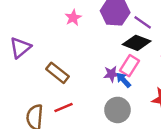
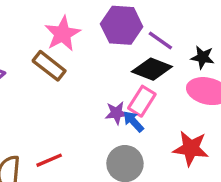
pink star: (73, 18) -> (63, 34), size x1.5
brown rectangle: (58, 73) -> (49, 66), moved

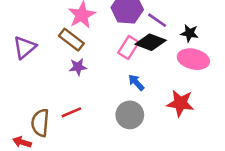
pink rectangle: (142, 101) -> (128, 47), moved
purple star: (117, 113) -> (78, 67), moved

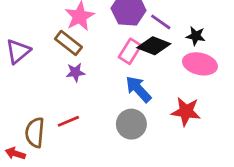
blue arrow: (136, 82) -> (138, 89), size x1.5

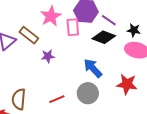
brown rectangle: (68, 43) -> (29, 35), moved
pink rectangle: (130, 51) -> (73, 27), moved, turned -36
red line: (68, 121) -> (57, 99), moved

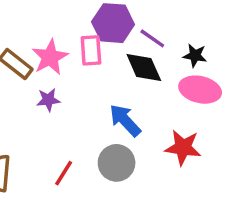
pink star: (51, 16) -> (50, 57), moved
black diamond: (104, 37) -> (144, 67), turned 45
red line: (57, 99) -> (64, 173), turned -35

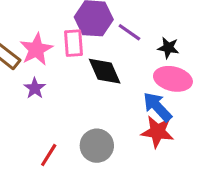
black diamond: (144, 67) -> (105, 71), moved
purple star: (48, 100) -> (35, 88), turned -30
blue arrow: (125, 120) -> (157, 107), moved

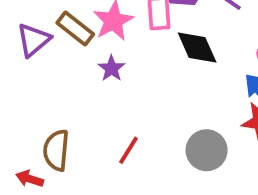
gray circle: (97, 146) -> (207, 150), moved

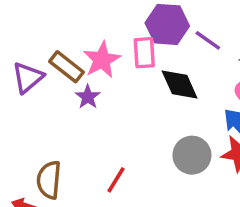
purple star: (111, 68) -> (88, 97), moved
gray circle: (207, 150) -> (192, 155), moved

